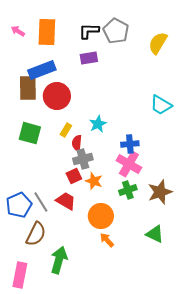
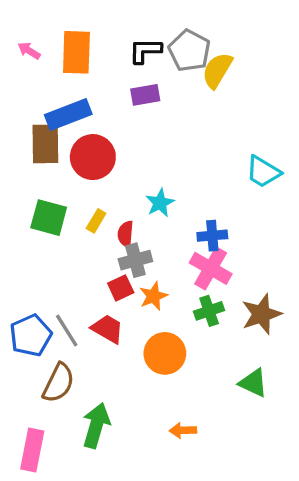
yellow semicircle: (158, 43) -> (217, 70), moved
yellow rectangle: (66, 130) -> (96, 221), moved
orange star: (94, 181) -> (153, 296), turned 30
orange arrow: (107, 240) -> (183, 430), moved, turned -49

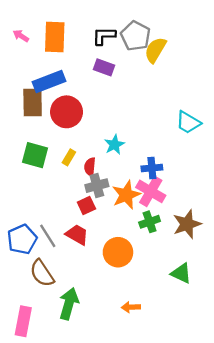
purple rectangle: (145, 95) -> (104, 67), turned 30
orange star: (153, 296) -> (126, 195), moved, size x1.4
brown semicircle: (58, 383) -> (42, 273), turned 120

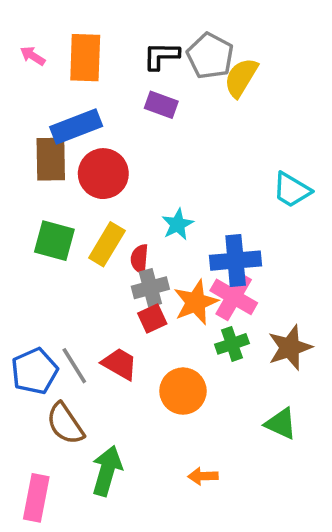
yellow rectangle: (69, 157) -> (107, 244), size x1.6
blue cross: (152, 168) -> (236, 261), size x1.5
red square: (86, 205) -> (152, 319), moved

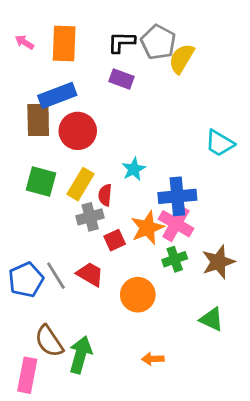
gray cross: (150, 288) -> (90, 217), moved
brown semicircle: (65, 424) -> (49, 341), moved

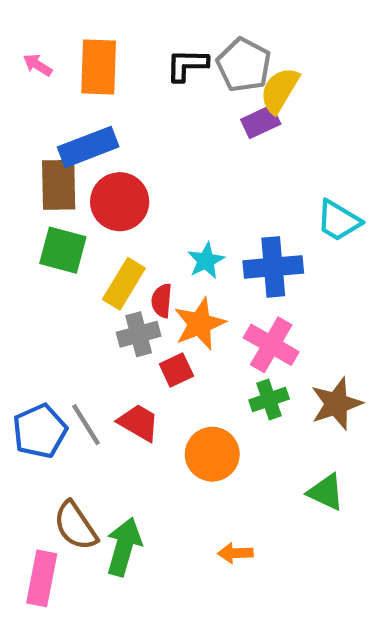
purple rectangle: (121, 79) -> (261, 122), moved, turned -45
green square: (41, 181) -> (63, 250), moved
blue cross: (177, 196) -> (273, 267), moved
orange star: (147, 228) -> (200, 324), moved

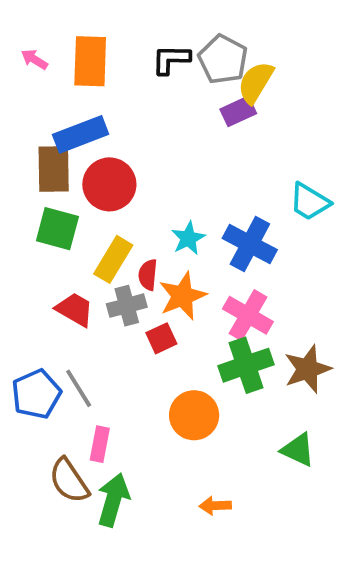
blue cross: (273, 267) -> (250, 244), turned 33
green cross: (269, 399) -> (246, 365), size x1.5
red trapezoid: (139, 423) -> (75, 309), moved
pink rectangle: (42, 578) -> (100, 444), moved, size x0.7

